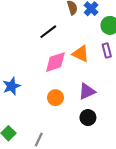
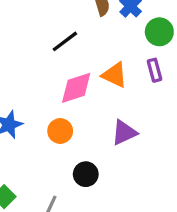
orange circle: (55, 98) -> (60, 131), moved
black circle: (88, 118) -> (86, 174), moved

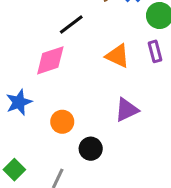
pink diamond: (76, 88) -> (50, 60), moved
orange circle: (60, 131) -> (62, 122), moved

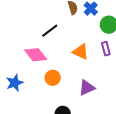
pink diamond: (50, 60) -> (36, 55), turned 70
orange circle: (62, 122) -> (53, 78), moved

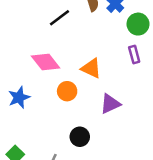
black line: (50, 31) -> (60, 18), moved
orange triangle: (81, 52) -> (91, 68), moved

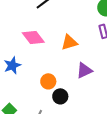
orange triangle: (91, 68) -> (69, 42), turned -42
orange circle: (67, 91) -> (48, 81), moved

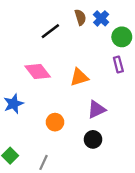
black circle: (60, 96) -> (93, 139), moved

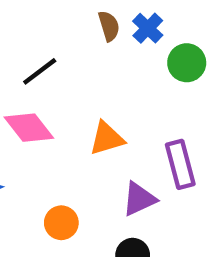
black line: (50, 31) -> (40, 71), moved
purple rectangle: (118, 65) -> (180, 164), moved, size x1.5

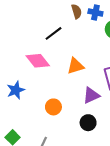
blue cross: (148, 28) -> (95, 12), turned -32
black line: (40, 71) -> (53, 33), moved

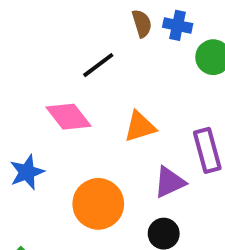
orange circle: (53, 107) -> (98, 204), size x1.6

